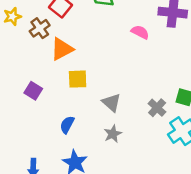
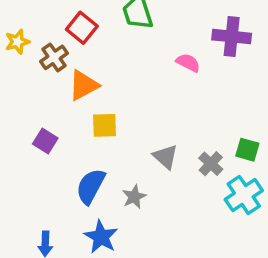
gray triangle: (111, 103) -> (165, 157), moved
blue semicircle: (67, 125) -> (91, 186), size x1.5
gray star: (113, 134) -> (134, 197), moved

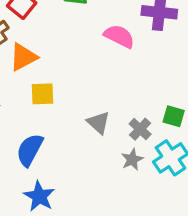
pink semicircle: (188, 63) -> (119, 36), size x1.4
gray star: (134, 197) -> (132, 159), moved

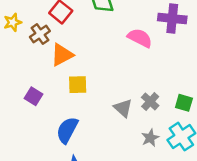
gray cross: (140, 129) -> (150, 101), moved

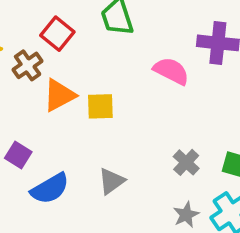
yellow square: (78, 85) -> (100, 106), moved
gray triangle: (123, 108) -> (112, 181), moved, turned 42
blue semicircle: (67, 130) -> (50, 189), moved, turned -148

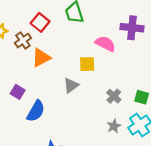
yellow square: (100, 106) -> (87, 64), moved
gray triangle: (112, 181) -> (71, 85), moved
blue semicircle: (50, 189) -> (36, 111), turned -30

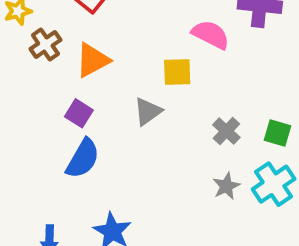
brown cross: (23, 41) -> (45, 44), moved
purple square: (18, 92) -> (79, 113), moved

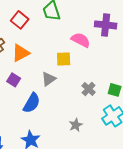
blue semicircle: (83, 159) -> (32, 103), moved
gray star: (226, 186) -> (76, 125), moved

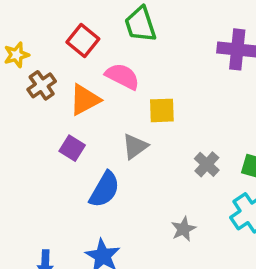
pink semicircle: (81, 40) -> (122, 76), moved

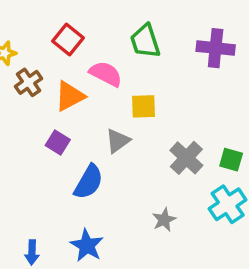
green trapezoid: (140, 24) -> (145, 41), moved
gray cross: (207, 164) -> (186, 158), size x1.4

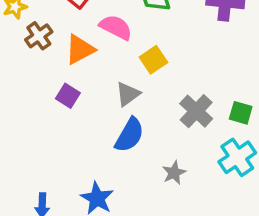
yellow square: (144, 106) -> (153, 60), turned -32
blue semicircle: (89, 182) -> (129, 135), moved

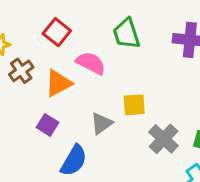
yellow square: (153, 60) -> (134, 105), moved, turned 30
blue semicircle: (129, 135) -> (74, 161), moved

